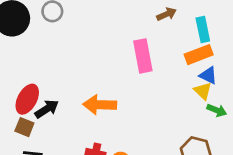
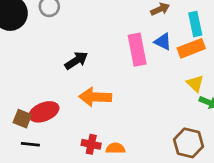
blue triangle: (208, 75) -> (163, 42), moved
red ellipse: (27, 99) -> (44, 112), moved, turned 40
black arrow: (47, 109) -> (76, 61), moved

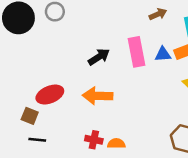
blue triangle: (163, 42) -> (163, 54), moved, turned -30
black arrow: (76, 61) -> (99, 57), moved
red ellipse: (44, 112) -> (50, 95), moved

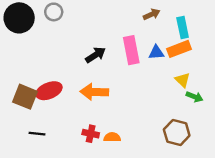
brown square: (30, 116) -> (25, 97), moved, size x1.5

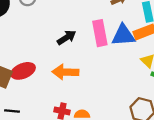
blue triangle: (156, 53) -> (123, 35), size x1.6

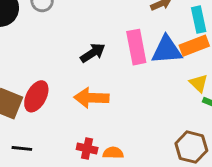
red ellipse: (23, 71) -> (36, 96), turned -40

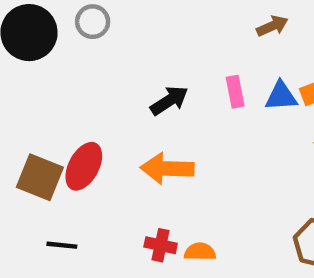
pink rectangle: (136, 47) -> (235, 92), size x0.6
blue triangle: (167, 50) -> (281, 96), size x0.7

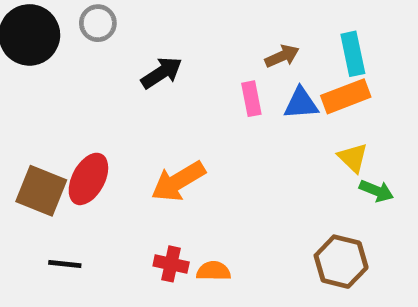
brown arrow: (272, 26) -> (282, 56), moved
black arrow: (169, 101) -> (162, 73), moved
orange arrow: (167, 168) -> (178, 181), turned -33

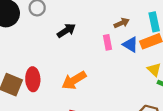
blue triangle: (301, 103) -> (130, 45), turned 35
red ellipse: (88, 179) -> (33, 79), turned -30

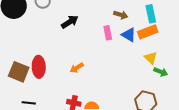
brown arrow: (122, 23) -> (121, 15), turned 40
orange arrow: (74, 80) -> (77, 68), size x0.6

